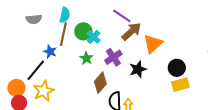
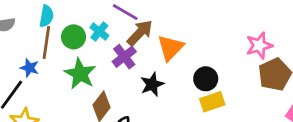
cyan cross: (94, 37) -> (99, 31), moved
purple cross: (113, 57) -> (124, 57), moved
green star: (86, 58) -> (80, 74), size x1.6

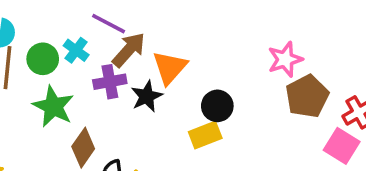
purple cross: (124, 57) -> (110, 82), turned 30
black star: (152, 84) -> (147, 96), moved
yellow rectangle: (212, 102) -> (205, 135), moved

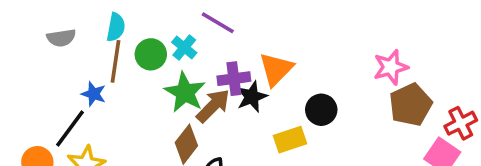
brown arrow: (129, 50) -> (213, 106), moved
purple cross: (110, 82) -> (234, 79), moved
green star: (53, 106) -> (185, 92), moved
yellow rectangle: (205, 135) -> (290, 140), moved

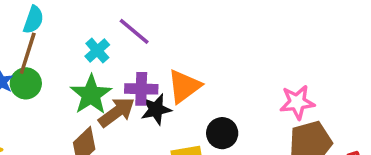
green circle: (151, 54) -> (26, 83), moved

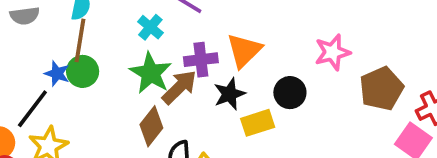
pink star: (297, 102) -> (332, 52), moved
black star: (156, 109) -> (229, 94), moved

